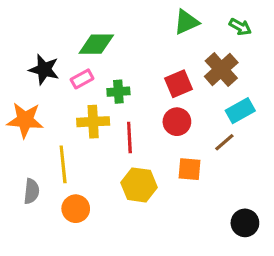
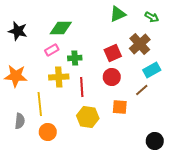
black star: (44, 69) -> (18, 31), moved

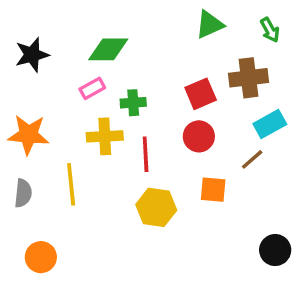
green arrow: (152, 17) -> (270, 30), turned 32
black star: (18, 31) -> (32, 55), turned -30
brown cross: (140, 44) -> (249, 78), turned 35
gray semicircle: (20, 121) -> (23, 193), moved
orange circle: (48, 132) -> (41, 257), moved

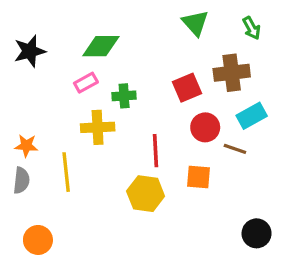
green triangle: (209, 25) -> (195, 23), turned -48
orange star: (28, 135) -> (26, 146), moved, size x0.6
red circle: (199, 136) -> (205, 127), moved
red line: (146, 154) -> (156, 151), moved
brown line: (252, 159) -> (235, 149), turned 60

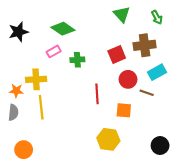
green diamond: (101, 46) -> (63, 29), turned 35
yellow cross: (98, 127) -> (36, 79), moved
yellow hexagon: (146, 194) -> (108, 139), moved

